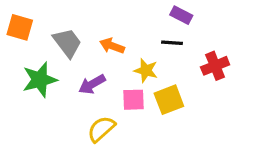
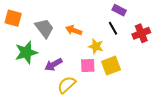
black line: (172, 43) -> (113, 28), turned 56
red cross: (215, 66) -> (141, 33), moved
purple arrow: (92, 84) -> (53, 65), moved

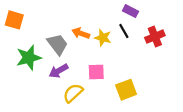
gray trapezoid: (44, 28) -> (57, 44), moved
yellow star: (96, 46) -> (103, 38), moved
yellow square: (111, 66) -> (126, 90), moved

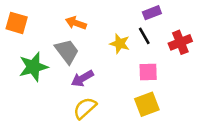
purple rectangle: (131, 11) -> (152, 13), turned -48
orange arrow: (81, 33) -> (76, 23), moved
purple arrow: (59, 71) -> (82, 78), moved
pink square: (96, 72) -> (148, 72), moved

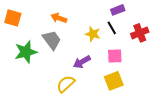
purple arrow: (82, 78) -> (82, 62), moved

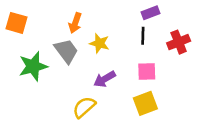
orange arrow: (59, 18) -> (75, 23), turned -91
black line: (112, 28) -> (143, 36), turned 32
yellow star: (93, 34) -> (99, 43), moved

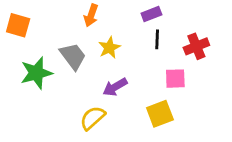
purple rectangle: (151, 13) -> (151, 14), moved
orange arrow: (75, 23) -> (91, 15), moved
yellow star: (99, 43) -> (109, 48), turned 30
pink square: (147, 71) -> (175, 79), moved

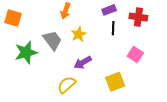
red cross: (196, 46) -> (138, 17), moved, turned 30
pink square: (175, 79) -> (135, 54), moved, turned 35

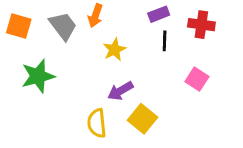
gray trapezoid: (52, 40) -> (63, 26), moved
yellow square: (115, 82) -> (142, 119), moved, turned -30
yellow semicircle: (67, 85) -> (97, 123), turned -54

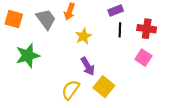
red cross: (201, 25) -> (147, 29), moved
purple arrow: (120, 91) -> (88, 66), turned -90
yellow semicircle: (97, 123) -> (71, 90), turned 42

